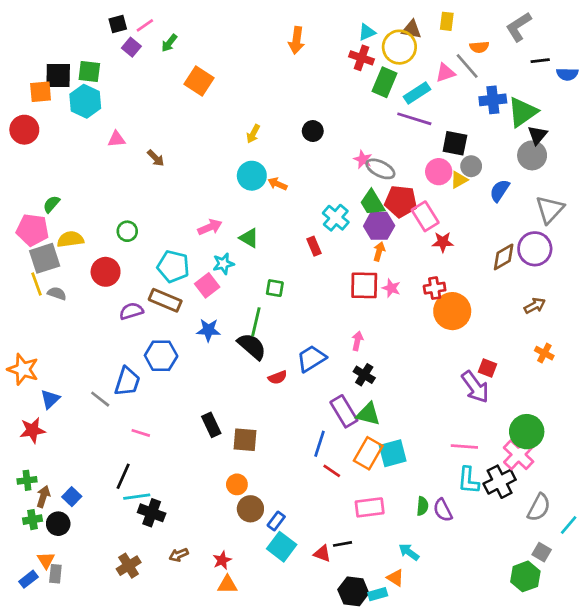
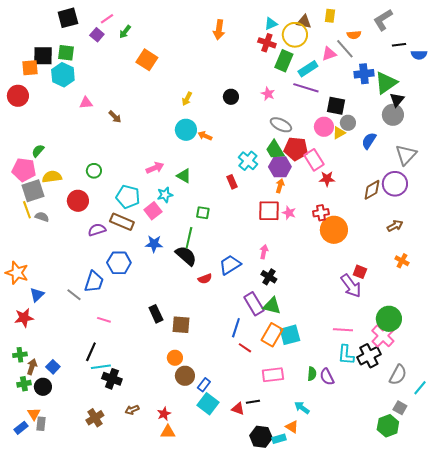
black square: (118, 24) -> (68, 18), moved, size x1.5
pink star: (363, 159) -> (268, 94), moved

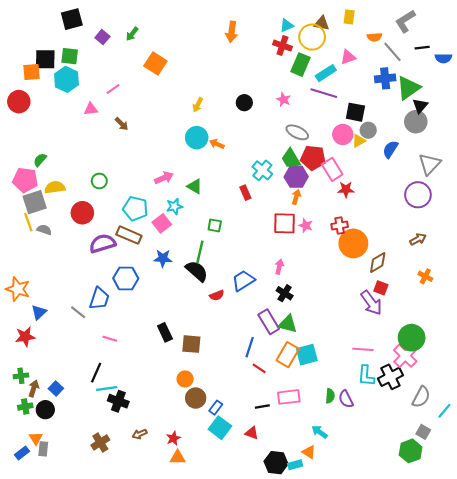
pink line: (107, 19) -> (113, 89), moved
gray line: (345, 49) -> (393, 52), moved
brown diamond: (372, 190) -> (378, 263), moved
purple semicircle: (97, 230) -> (102, 243), size x1.4
black line: (253, 402) -> (262, 407), moved

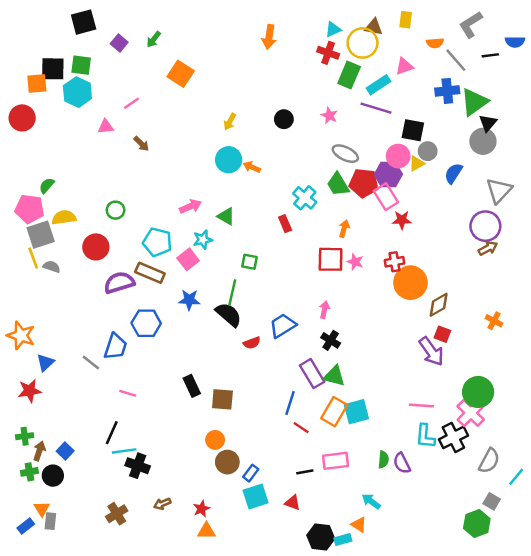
blue semicircle: (443, 58) -> (515, 42), moved
purple hexagon: (296, 177) -> (388, 174), moved
brown arrow: (418, 239) -> (488, 248), moved
cyan square: (220, 428) -> (256, 496), turned 35

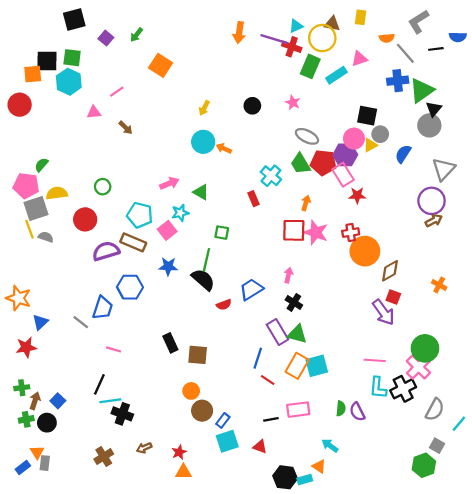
purple line: (376, 108) -> (274, 39), moved
pink star: (355, 262) -> (316, 233), size x1.6

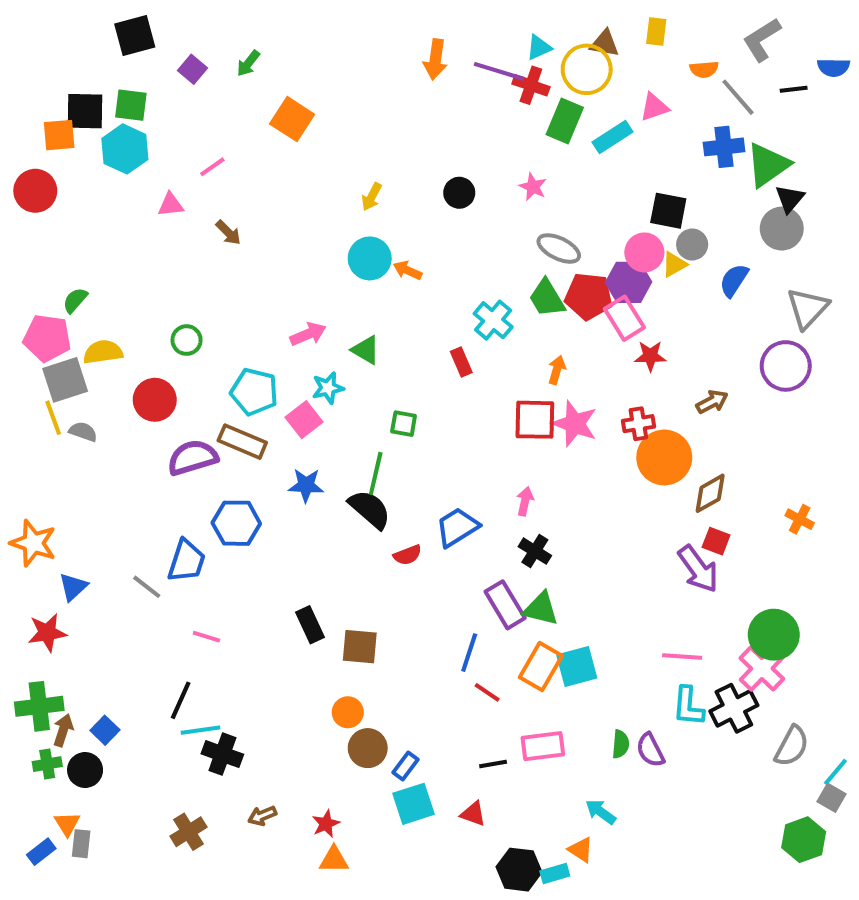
brown arrow: (434, 221) -> (712, 402), moved
green cross: (22, 388) -> (39, 706), size x1.6
gray square: (437, 446) -> (831, 798), moved
green hexagon: (424, 465) -> (804, 840), moved

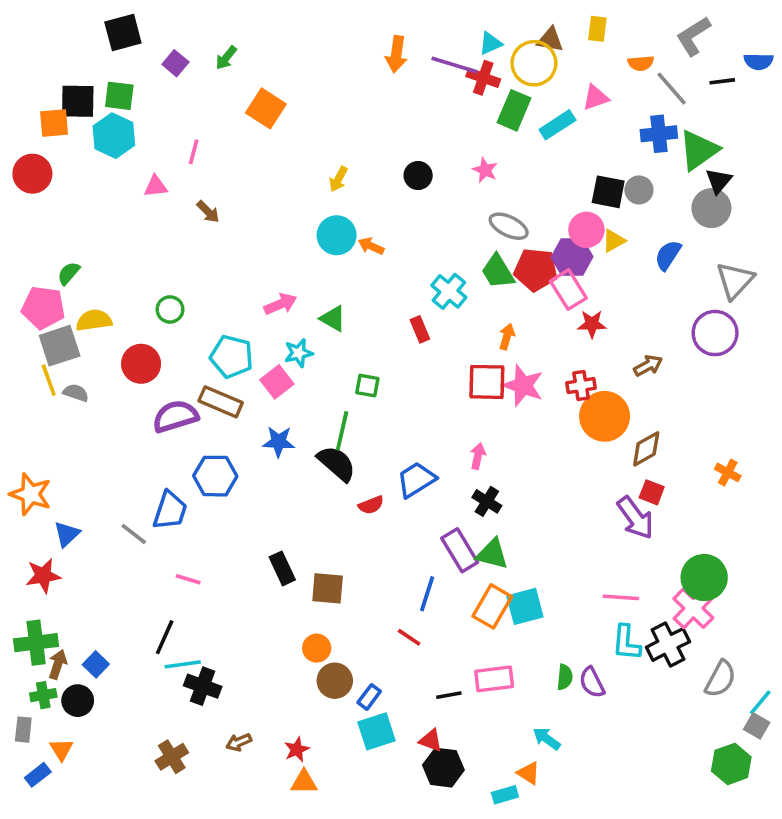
pink line: (212, 167) -> (194, 152), turned -40
gray circle: (692, 245) -> (639, 190), moved
red line: (487, 692) -> (409, 637), moved
gray rectangle: (81, 844) -> (23, 730), moved
black hexagon: (519, 870) -> (443, 768), moved

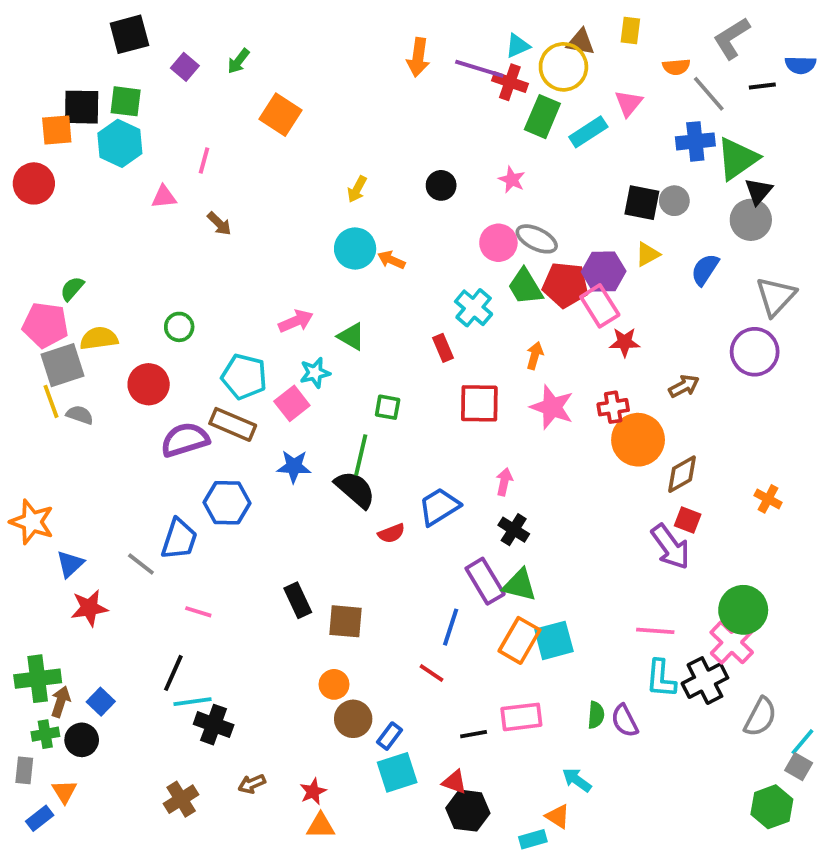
pink triangle: (596, 98) -> (628, 103), turned -32
pink circle: (586, 230) -> (498, 243), moved
red square: (487, 382) -> (479, 403), moved
red star: (43, 576) -> (89, 608), moved

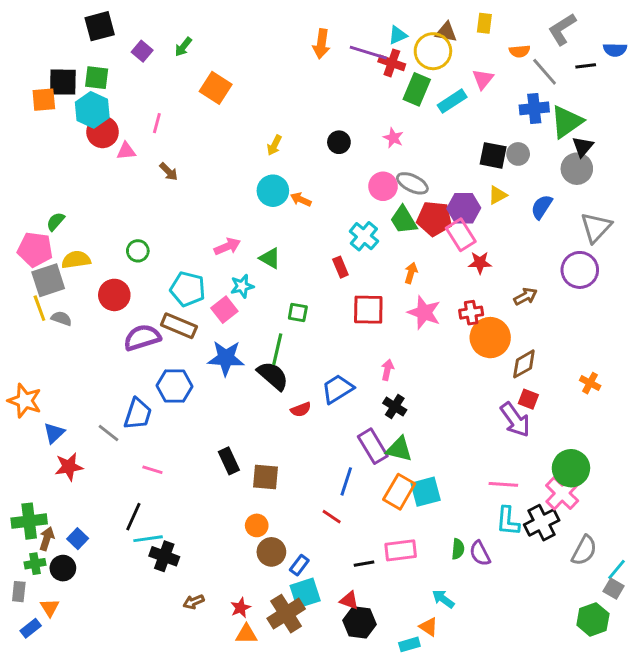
red circle: (34, 183) -> (103, 132), moved
blue star: (294, 466) -> (226, 358), size x1.4
brown cross: (181, 799) -> (286, 614), moved, size x1.4

